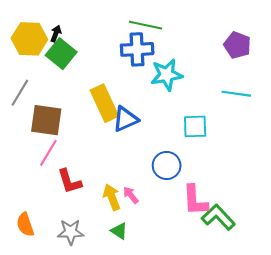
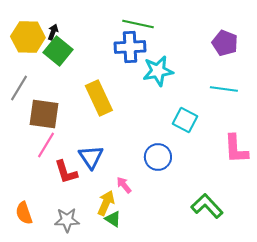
blue triangle: (125, 119) -> (91, 157), moved, turned -40
cyan square: (195, 126) -> (185, 120), turned 30
yellow arrow: (112, 197) -> (106, 203), moved, turned 45
pink L-shape: (195, 200) -> (236, 149), moved

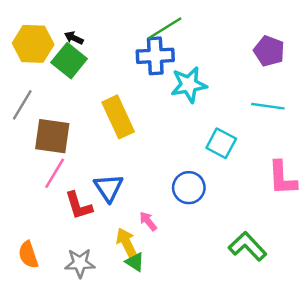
green line: (138, 24) -> (165, 28), turned -44
black arrow: (53, 32) -> (74, 38), moved, turned -84
yellow arrow: (106, 203) -> (127, 243), turned -50

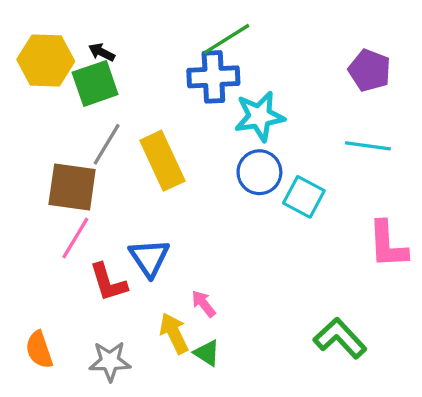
green square: (69, 61) -> (95, 83), turned 32
gray line: (22, 105) -> (107, 144), moved
blue circle: (189, 188) -> (259, 172), moved
green triangle: (135, 262) -> (207, 353), moved

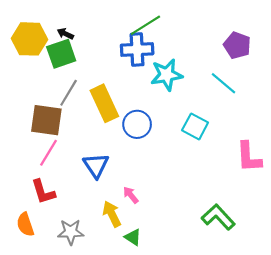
cyan line: (368, 146) -> (223, 83), moved, turned 32
blue circle: (259, 172) -> (137, 124), moved
red L-shape: (108, 282) -> (43, 192), moved
green triangle: (207, 353) -> (133, 237), moved

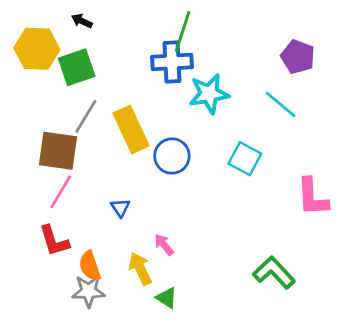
green line: (145, 25) -> (183, 32), turned -40
black arrow: (65, 34) -> (82, 21), moved
blue triangle: (96, 165) -> (120, 208), size x0.6
orange semicircle: (25, 224) -> (90, 266), moved

